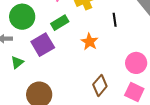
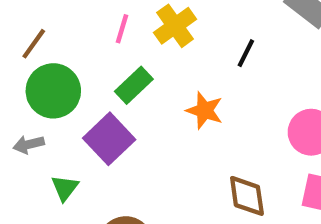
black line: (115, 20) -> (246, 53), turned 48
brown diamond: (100, 85) -> (247, 196), turned -35

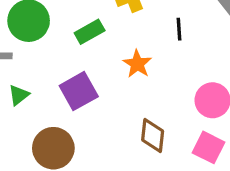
black line: (246, 53) -> (179, 29), turned -45
purple square: (109, 139) -> (79, 91), moved

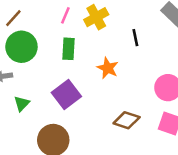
green rectangle: (90, 32) -> (68, 49), turned -50
brown diamond: (153, 136) -> (127, 120), turned -70

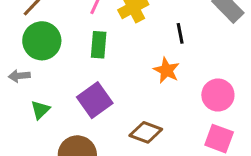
orange star: (108, 68) -> (167, 70), moved
brown diamond: (127, 120) -> (146, 132), moved

